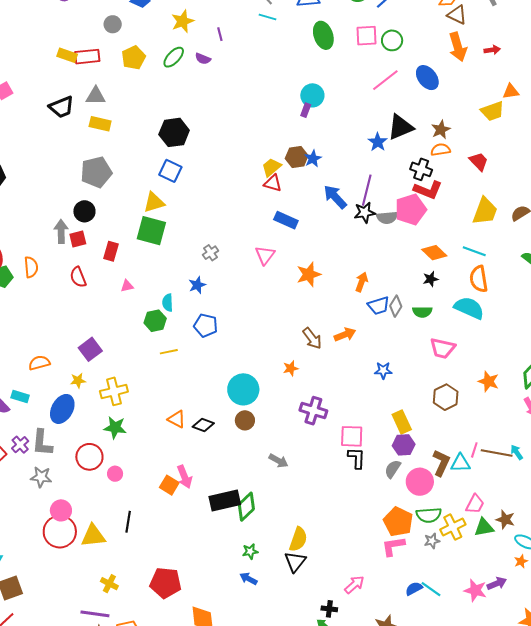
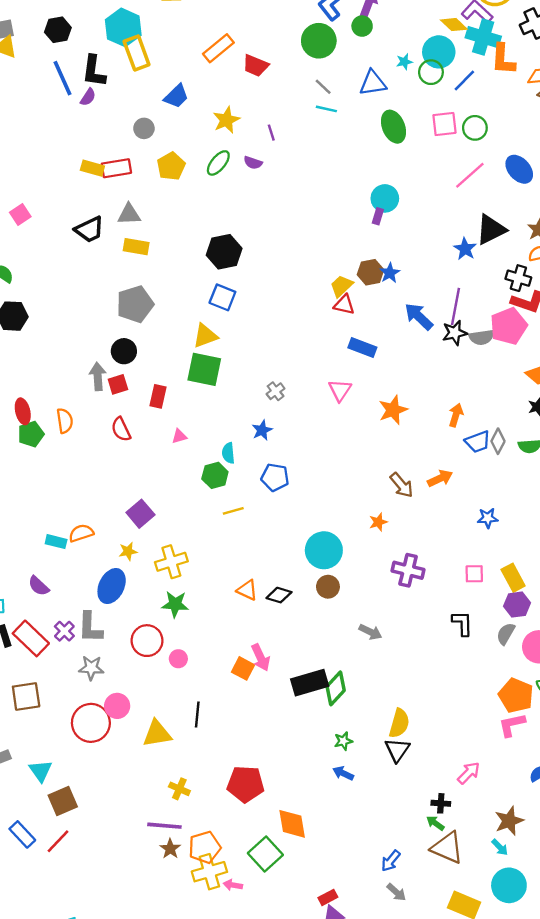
cyan rectangle: (20, 397) -> (56, 542), moved
pink square: (352, 436) -> (474, 574), moved, size x0.7
red circle: (60, 532) -> (91, 723), moved

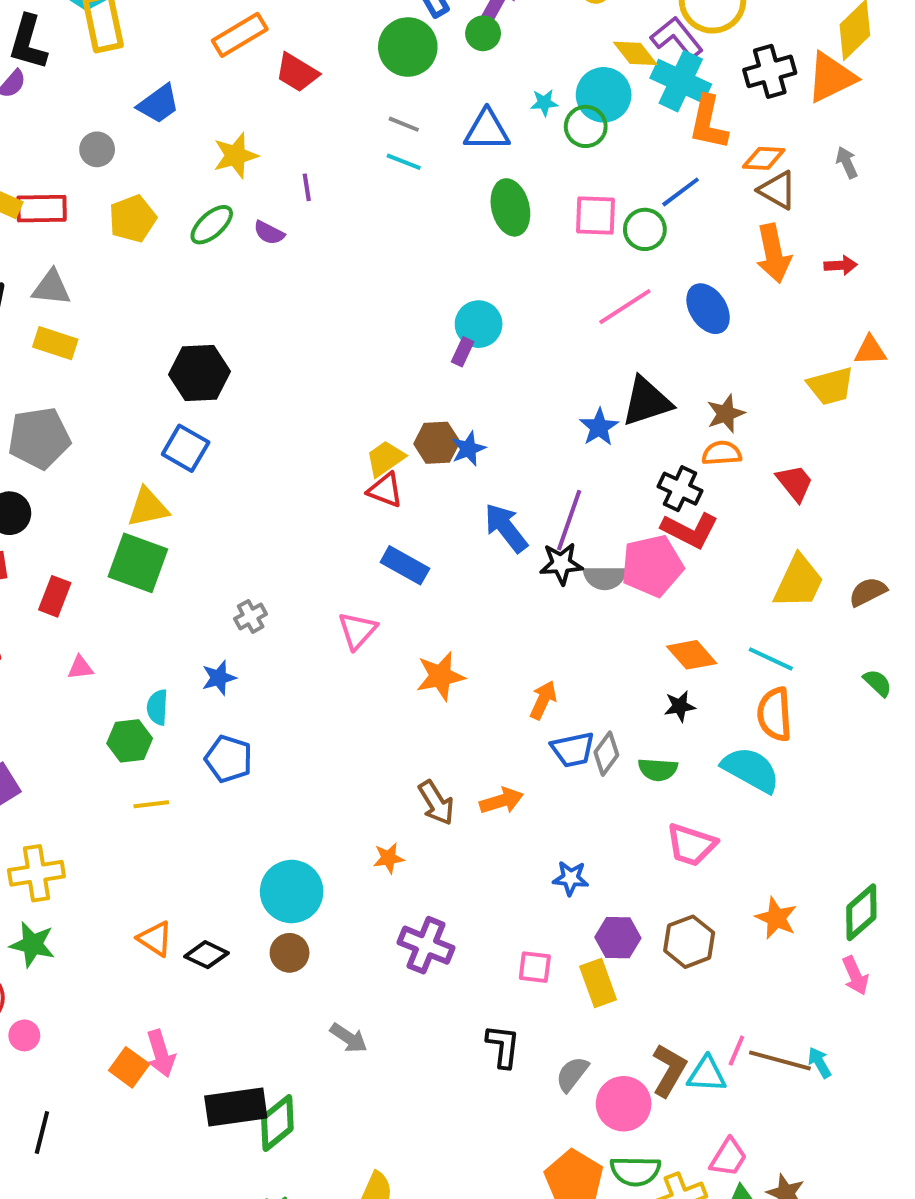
blue line: (464, 80) -> (681, 192), moved
gray line: (323, 87) -> (404, 124), turned -30
purple hexagon: (517, 605) -> (618, 938), moved

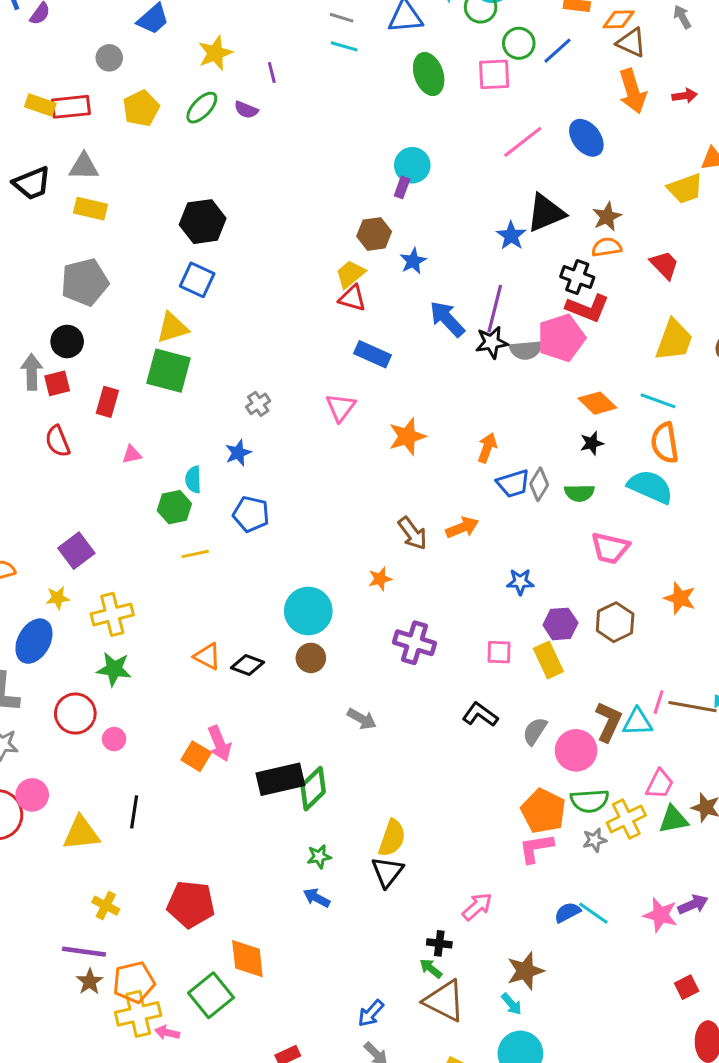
green circle: (645, 229) -> (519, 43), moved
brown hexagon: (437, 443) -> (374, 234), moved
black L-shape: (503, 1046) -> (480, 715), turned -56

